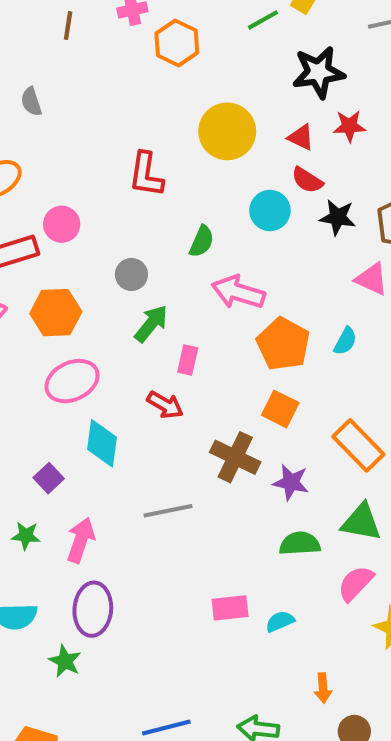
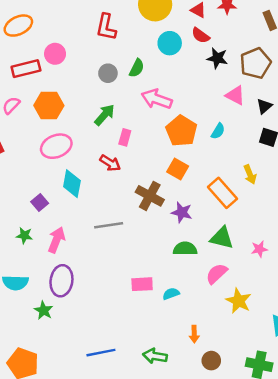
cyan circle: (270, 211) -> (170, 43), moved
gray circle: (131, 274) -> (108, 73), moved

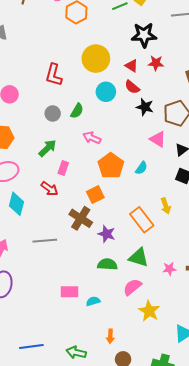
pink arrow: (157, 99) -> (92, 138), size x0.7
orange square: (178, 169) -> (95, 195), moved, turned 30

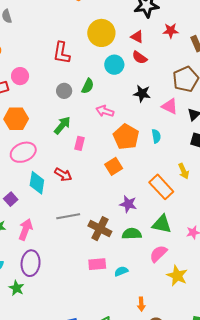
red star: (156, 63) -> (171, 31), moved
black star: (145, 107) -> (142, 94), moved
cyan semicircle: (141, 168) -> (156, 136), turned -40
red arrow: (50, 189) -> (63, 175), moved
brown cross: (81, 218) -> (100, 229), moved

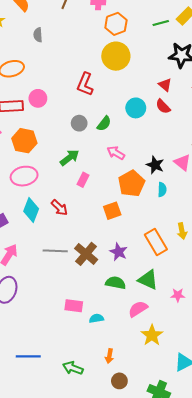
yellow circle: (101, 33) -> (116, 56), moved
black star: (142, 94) -> (155, 165), moved
brown cross: (100, 229) -> (86, 254), moved

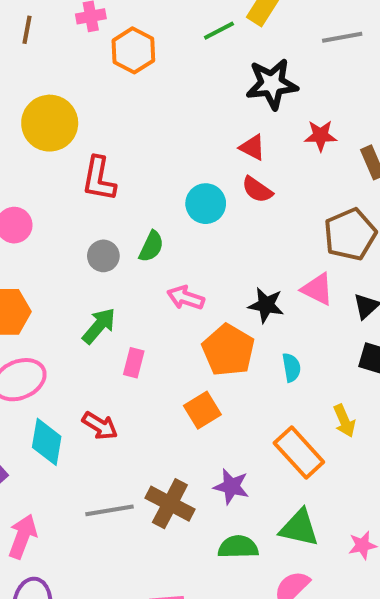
yellow circle: (116, 56) -> (50, 123), moved
cyan semicircle: (162, 190) -> (291, 368), moved

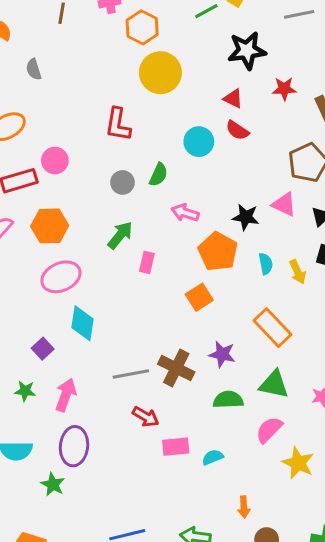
yellow circle: (50, 123) -> (160, 73), moved
yellow arrow: (344, 421) -> (298, 272), moved
red arrow: (100, 426) -> (146, 417), moved

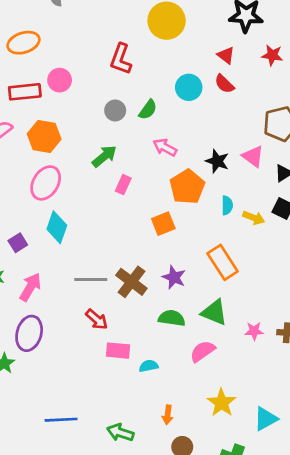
yellow arrow: (298, 272) -> (254, 218), turned -55
pink ellipse: (61, 277) -> (46, 183), turned -44
yellow star: (298, 463) -> (222, 403), moved

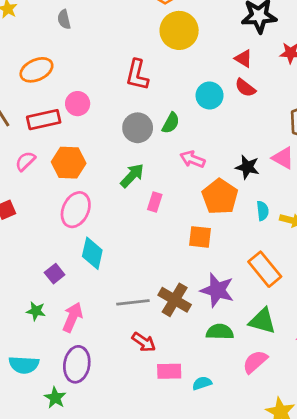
gray circle: (115, 110) -> (138, 128), size x1.4
orange square: (163, 224) -> (200, 237), turned 35
purple star: (174, 277) -> (217, 290), size x1.4

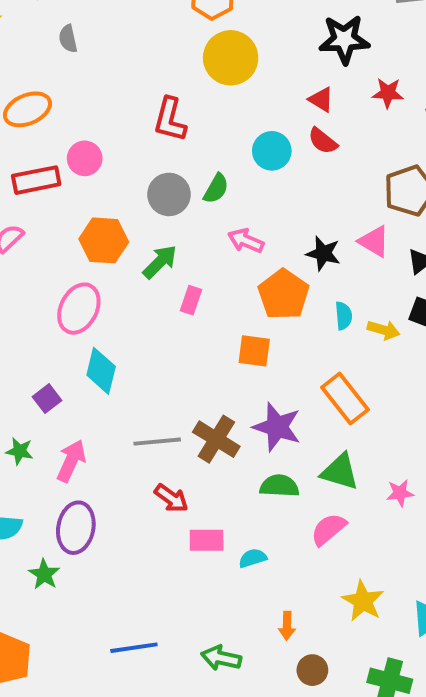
orange hexagon: (69, 163) -> (104, 240), moved

